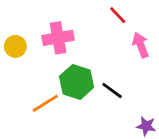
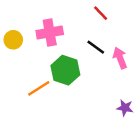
pink arrow: (141, 45) -> (120, 58), moved
black line: (112, 90) -> (96, 47), moved

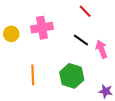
green hexagon: (65, 70) -> (72, 76), moved
orange line: (39, 88) -> (33, 75), turned -60

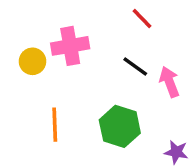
yellow circle: (11, 34) -> (32, 61), moved

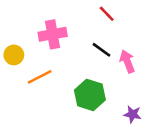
yellow circle: (32, 61) -> (14, 55), moved
orange line: (55, 125) -> (40, 77), moved, turned 65

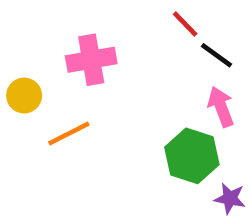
black line: (102, 50) -> (216, 55), moved
green hexagon: (90, 95) -> (192, 156), moved

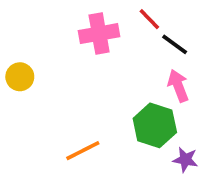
pink cross: (91, 60) -> (99, 34), moved
orange line: (69, 134) -> (83, 151), moved

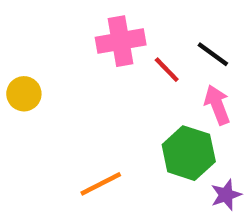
red line: (149, 19) -> (167, 70), moved
purple star: (185, 160) -> (226, 195), turned -30

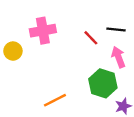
pink cross: (121, 41) -> (43, 31), moved
black line: (213, 54) -> (116, 29), turned -30

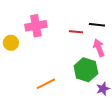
red line: (91, 38) -> (76, 32), turned -40

